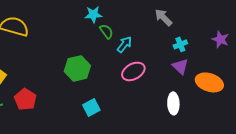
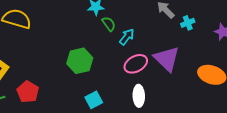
cyan cross: (180, 44) -> (188, 23), moved
purple triangle: (180, 66) -> (167, 59), moved, size x1.6
white ellipse: (173, 103) -> (139, 96), moved

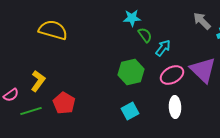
green hexagon: (80, 61) -> (131, 72), moved

